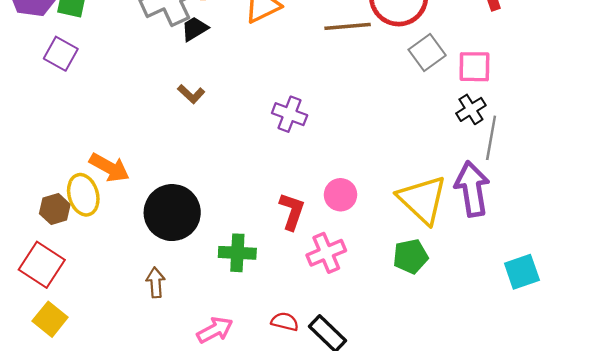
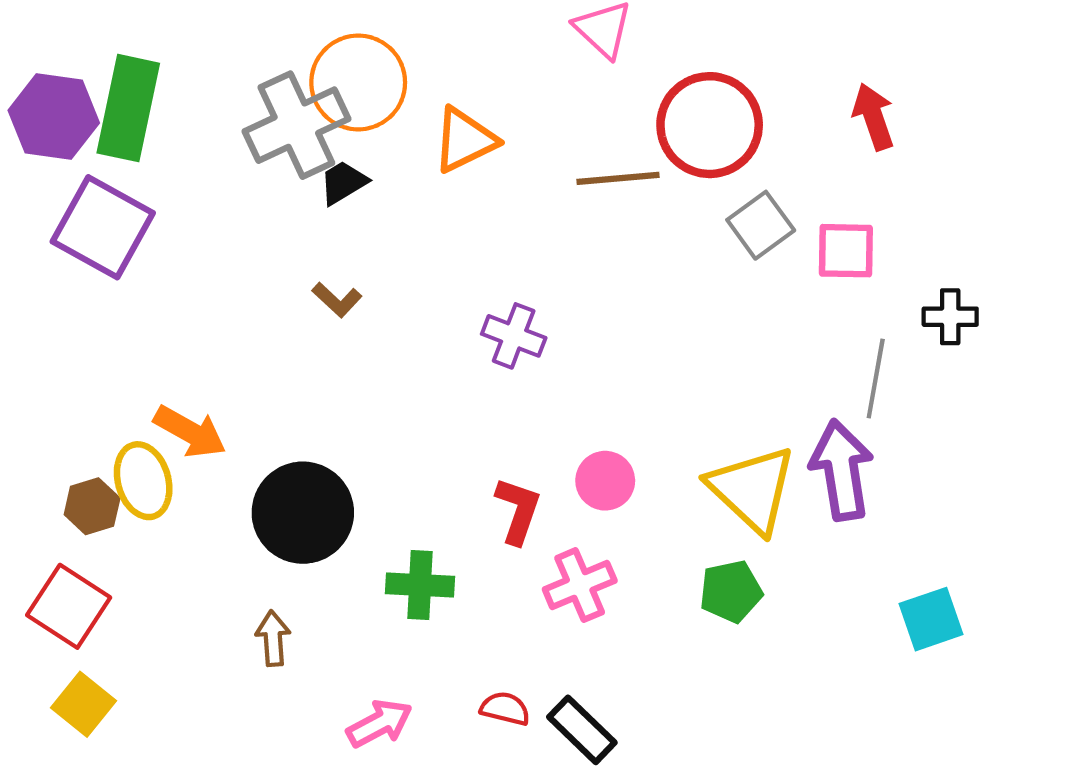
purple square: (61, 54) -> (103, 227), size x1.6
black cross: (471, 109) -> (950, 317), moved, turned 32

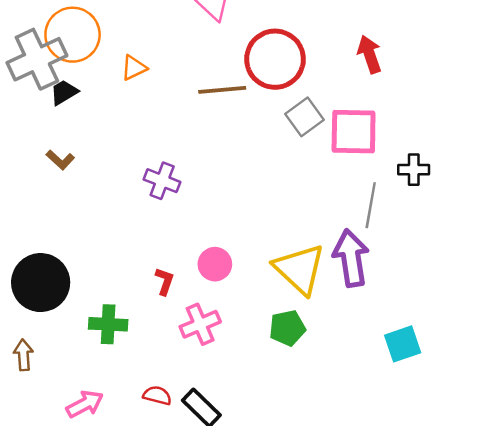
orange triangle: (465, 140) -> (134, 68), size x0.7
pink square: (846, 251) -> (354, 132), size x1.4
red L-shape: (518, 511) -> (165, 281), size x0.7

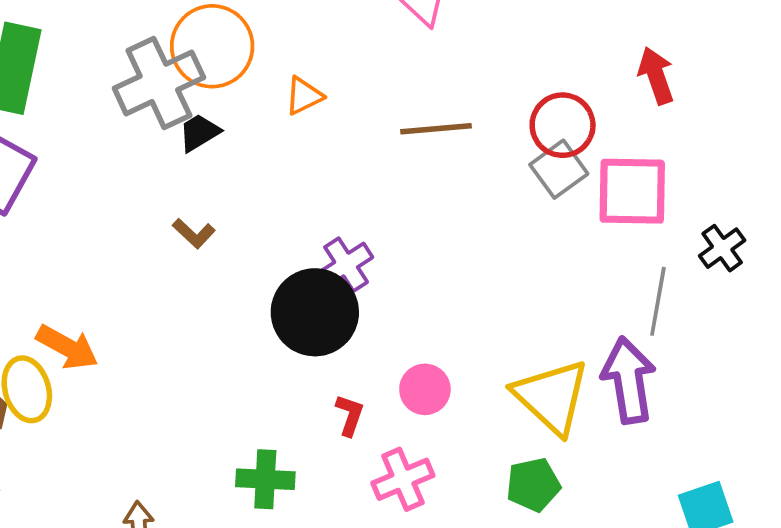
red circle: (275, 59) -> (563, 125), moved, size x0.7
black cross: (414, 170) -> (722, 248), turned -36
purple cross: (162, 181) -> (346, 265), turned 36
black circle: (41, 283) -> (315, 312), moved

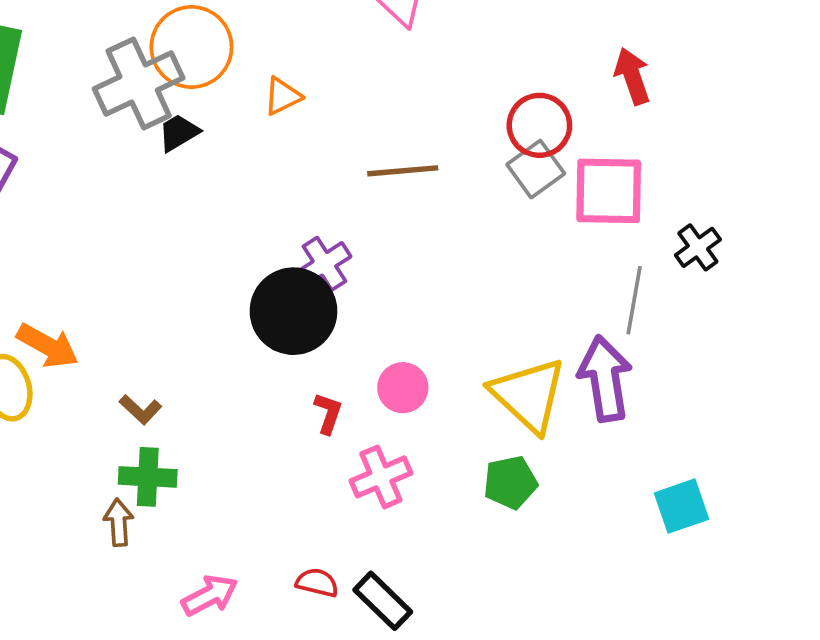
brown line: (436, 129) -> (403, 171), moved
brown L-shape: (194, 233) -> (140, 410), moved
green cross: (265, 479) -> (148, 477), moved

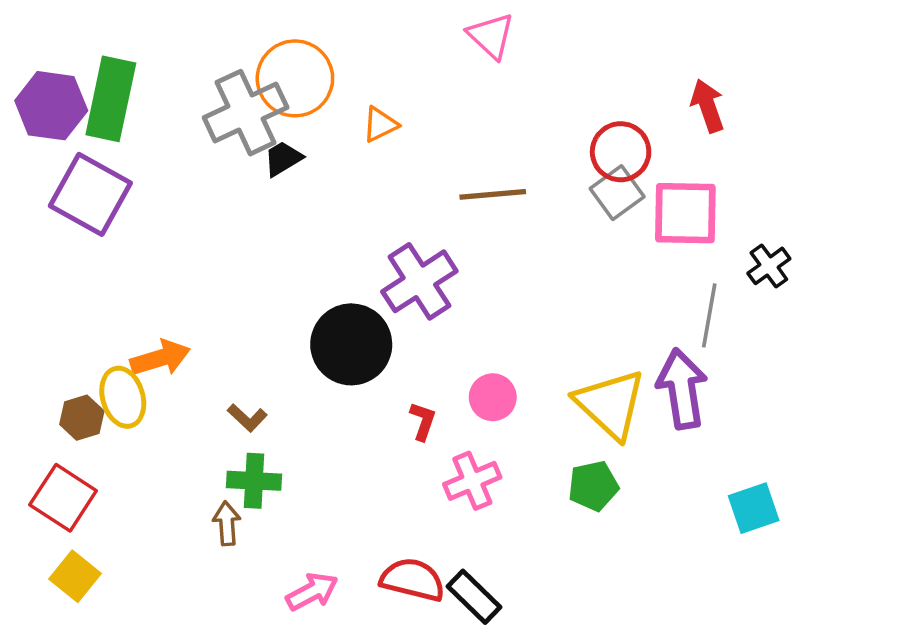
purple cross: (324, 264) -> (419, 281), size x1.5
black circle: (293, 311) -> (351, 344), moved
orange arrow: (48, 346) -> (160, 358), turned -46
red semicircle: (317, 583) -> (413, 580), size x1.6

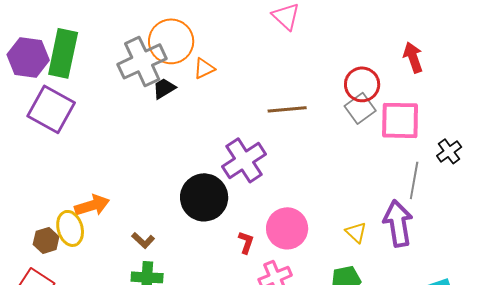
orange triangle: (380, 124) -> (204, 68), moved
pink circle: (493, 397) -> (287, 228), size x1.5
yellow triangle: (610, 404) -> (356, 232), size x0.5

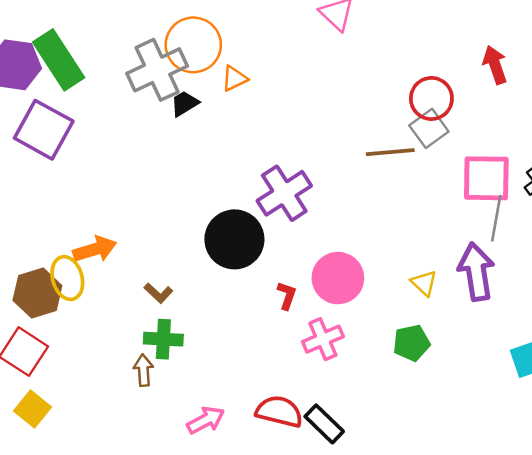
green rectangle: (63, 53) -> (59, 60), turned -45
brown line: (287, 109) -> (390, 152), moved
pink square: (400, 120) -> (486, 178), moved
brown hexagon: (46, 240) -> (37, 293), size x1.5

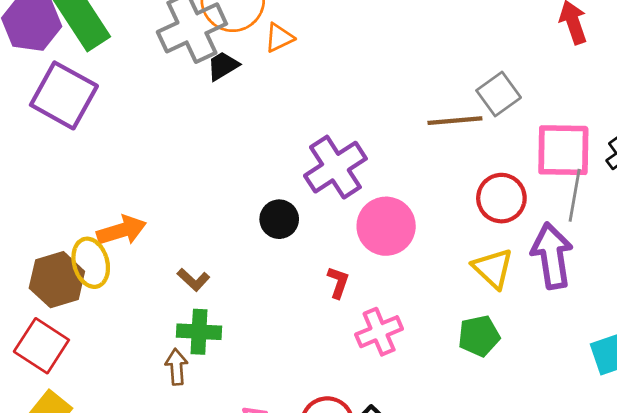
red circle: (431, 98) -> (501, 198), moved
black circle: (234, 239) -> (279, 219), size x0.6
pink circle: (338, 278) -> (386, 226), moved
yellow triangle: (424, 283) -> (493, 268), size x1.4

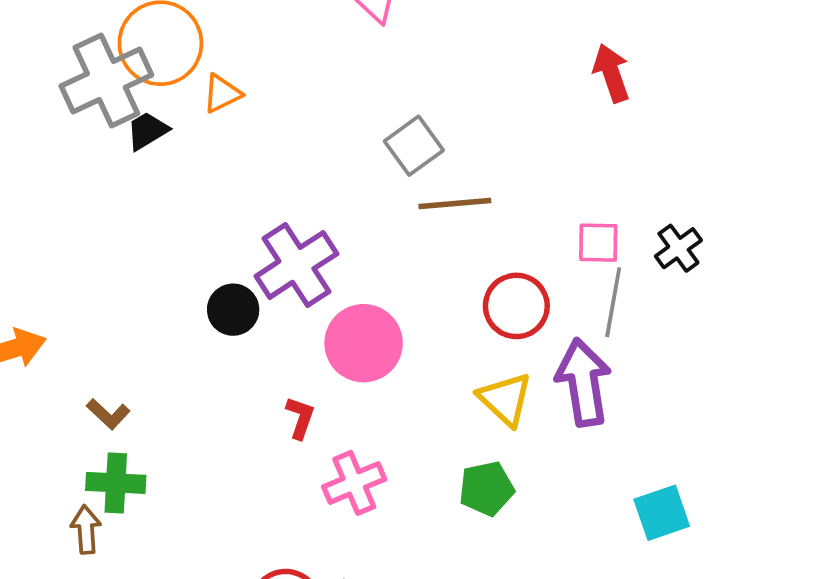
gray square: (499, 94) -> (414, 146), moved
pink square: (563, 150) -> (598, 243), size x0.6
black circle: (279, 219) -> (233, 310), moved

